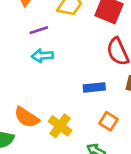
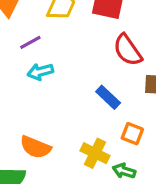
blue rectangle: (94, 87) -> (108, 97), turned 60
yellow cross: (60, 126) -> (95, 153), moved

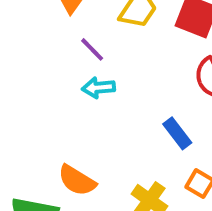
purple line: (30, 42) -> (92, 49), turned 65

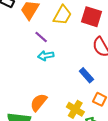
orange semicircle: (77, 180) -> (39, 102), turned 102

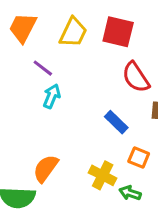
cyan arrow: (46, 56) -> (52, 96), turned 126

